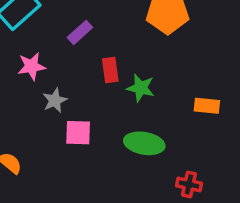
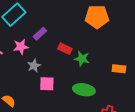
purple rectangle: (80, 32) -> (40, 34), moved
red rectangle: (110, 70) -> (65, 49), turned -56

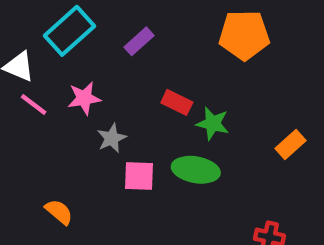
purple rectangle: (40, 34) -> (139, 41), moved
orange rectangle: (119, 69) -> (291, 144), turned -48
green ellipse: (84, 90) -> (196, 170), moved

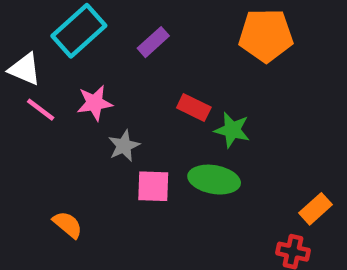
orange rectangle: (291, 144) -> (315, 209), moved

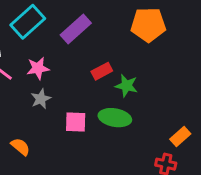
purple rectangle: (153, 42) -> (76, 29), size x1.5
red rectangle: (194, 107) -> (102, 71), turned -54
gray star: (124, 146) -> (41, 99), moved

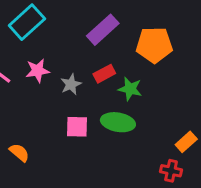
orange pentagon: (148, 25) -> (154, 45), moved
purple rectangle: (76, 29) -> (103, 30), moved
gray star: (41, 99) -> (71, 84), moved

